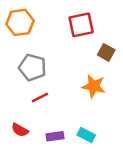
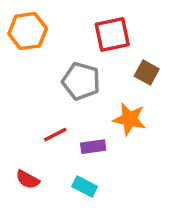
gray pentagon: (32, 67) -> (81, 81), moved
cyan rectangle: (86, 135) -> (85, 186), moved
purple rectangle: (55, 136) -> (93, 147), moved

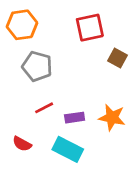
gray pentagon: (81, 81) -> (37, 66), moved
orange star: (129, 119) -> (112, 118), moved
cyan rectangle: (85, 186) -> (68, 149), size x1.5

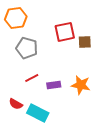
red square: (90, 28) -> (65, 32), moved
brown square: (117, 58) -> (85, 42), turned -32
cyan rectangle: (68, 149) -> (38, 113), moved

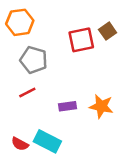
brown square: (85, 42) -> (108, 31), moved, turned -32
red line: (32, 78) -> (27, 93), moved
red semicircle: (16, 104) -> (20, 144), moved

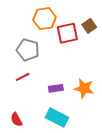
orange hexagon: (20, 22) -> (44, 19), moved
cyan rectangle: (47, 141) -> (57, 117), moved
red semicircle: (20, 144) -> (16, 120), turned 32

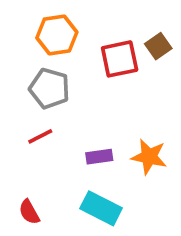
orange hexagon: (44, 19) -> (57, 35), moved

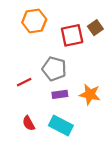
gray pentagon: (49, 88) -> (54, 69), moved
red semicircle: (29, 212) -> (29, 123), moved

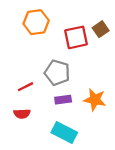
red semicircle: (29, 123) -> (22, 114), moved, turned -64

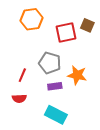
brown square: (101, 29) -> (87, 25), turned -32
red line: (26, 87) -> (22, 75), turned -40
orange star: (95, 100) -> (77, 75), moved

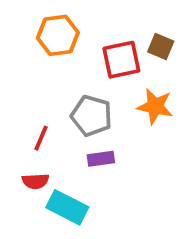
orange star: (77, 75) -> (155, 106), moved
cyan rectangle: (56, 115) -> (67, 207), moved

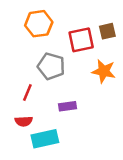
brown square: (161, 47) -> (107, 31), turned -36
gray pentagon: (92, 116) -> (51, 66), moved
cyan rectangle: (67, 207) -> (45, 139), turned -40

